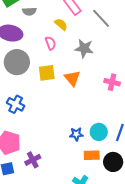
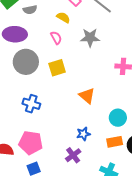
orange triangle: (72, 78) -> (87, 96), moved
blue star: (76, 134) -> (83, 134), moved
purple cross: (33, 160) -> (73, 155), moved

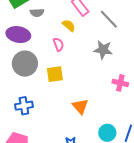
gray star: (90, 38) -> (103, 50), moved
blue cross: (31, 104) -> (24, 106), turned -36

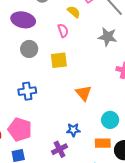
gray circle: (25, 64) -> (29, 49), size x0.7

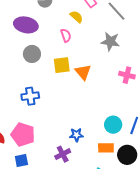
orange triangle: (84, 93) -> (83, 72), moved

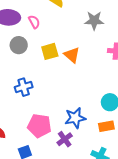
pink semicircle: (66, 35) -> (34, 22), moved
pink pentagon: (23, 135) -> (39, 126), moved
blue star: (76, 135) -> (75, 118), size x1.5

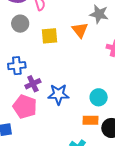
orange triangle: (72, 55) -> (80, 30), moved
blue star: (75, 118) -> (58, 94), moved
purple cross: (65, 139) -> (33, 84), moved

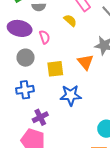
blue cross: (17, 66) -> (25, 90), moved
blue star: (58, 94) -> (71, 95), moved

